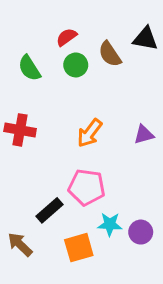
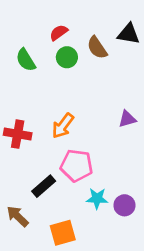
red cross: (20, 130) -> (18, 134), moved
orange arrow: (90, 133) -> (63, 126), moved
orange square: (79, 248) -> (63, 233), moved

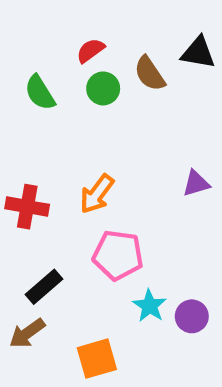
black rectangle: (44, 186) -> (44, 287), moved
cyan star: (97, 198) -> (150, 306), turned 30
brown arrow: (18, 216) -> (27, 333), turned -80

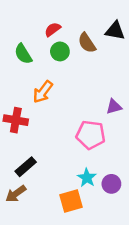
orange arrow: (97, 194) -> (43, 92), moved
pink pentagon: (118, 255) -> (91, 135), moved
orange square: (97, 359) -> (71, 201), moved

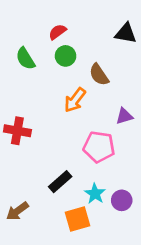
brown semicircle: (87, 43) -> (99, 75), moved
orange arrow: (43, 92) -> (75, 100), moved
black rectangle: (26, 167) -> (60, 182), moved

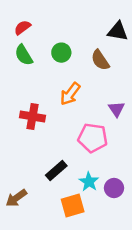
red semicircle: (58, 32) -> (22, 27), moved
brown semicircle: (99, 75) -> (100, 60), moved
purple triangle: (124, 116) -> (117, 109), turned -48
red cross: (17, 131) -> (32, 117), moved

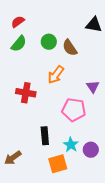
green semicircle: (24, 55) -> (19, 44), turned -108
brown semicircle: (100, 60) -> (70, 48), moved
black rectangle: (56, 170) -> (45, 136), turned -54

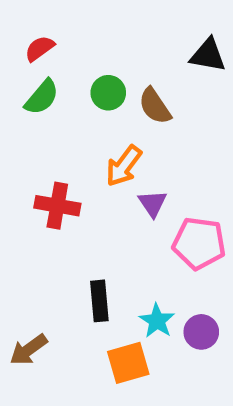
purple triangle: (93, 87) -> (153, 203), moved
pink pentagon: (74, 110) -> (199, 243), moved

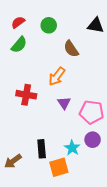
green circle: (108, 93) -> (49, 25), moved
purple triangle: (153, 203) -> (64, 103), moved
black rectangle: (99, 301) -> (42, 149), moved
purple circle: (201, 332) -> (93, 140), moved

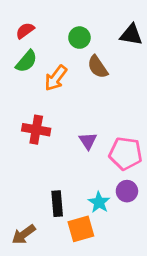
green circle: (49, 25) -> (79, 38), moved
orange arrow: (57, 76) -> (56, 78), moved
brown arrow: (13, 161) -> (24, 234), moved

